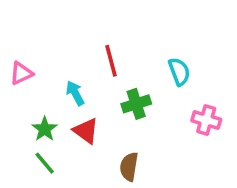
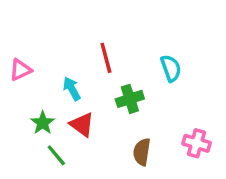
pink cross: (206, 120) -> (196, 143), moved
green line: (45, 163) -> (56, 155), moved
brown semicircle: (129, 167) -> (142, 152), moved

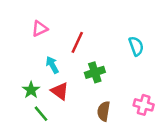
red line: (106, 58) -> (77, 42), turned 40
cyan semicircle: (171, 68) -> (136, 46), moved
pink triangle: (20, 70) -> (40, 29), moved

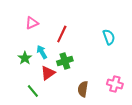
green cross: (95, 72) -> (65, 61), moved
green star: (31, 90) -> (25, 58), moved
red triangle: (60, 91) -> (48, 73), turned 49

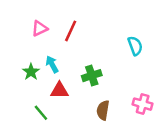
red line: (62, 34) -> (71, 31), moved
green cross: (65, 61) -> (92, 76), moved
red triangle: (48, 73) -> (59, 90), turned 35

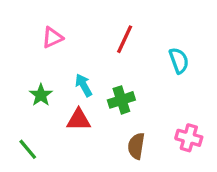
red line: (71, 31) -> (125, 39), moved
cyan arrow: (52, 64) -> (84, 85), moved
green line: (41, 113) -> (28, 149), moved

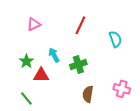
red triangle: (79, 120) -> (41, 75), moved
green line: (28, 149) -> (26, 98), moved

